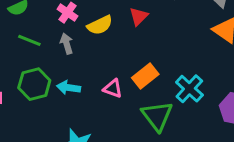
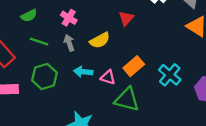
yellow semicircle: (100, 25) -> (100, 40), moved
cyan arrow: (69, 88) -> (83, 72), moved
green triangle: (157, 116) -> (127, 99), moved, turned -36

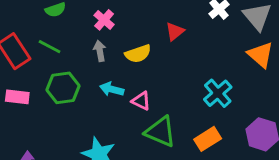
green line: (39, 41) -> (50, 47), moved
orange rectangle: (134, 66) -> (208, 139), moved
cyan cross: (170, 75) -> (218, 93), moved

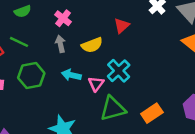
cyan cross: (218, 93) -> (119, 71), moved
pink triangle: (141, 101) -> (96, 84), turned 42
green triangle: (160, 132) -> (113, 109), turned -36

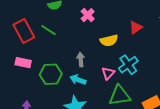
gray arrow: (60, 44) -> (81, 59), moved
green hexagon: (31, 75) -> (51, 74), moved
cyan arrow: (71, 75) -> (78, 80), moved

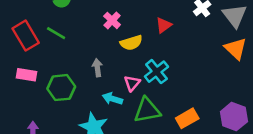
pink cross: (88, 15) -> (112, 20), moved
cyan arrow: (78, 80) -> (112, 99), moved

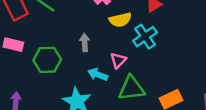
cyan cross: (156, 72) -> (145, 37), moved

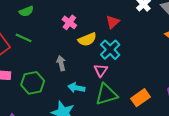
pink triangle: (118, 60) -> (101, 70), moved

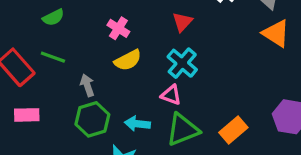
yellow semicircle: (87, 39) -> (128, 60), moved
gray arrow: (61, 63) -> (87, 85), moved
pink triangle: (101, 70) -> (171, 95), turned -40
green hexagon: (33, 83) -> (92, 119), moved

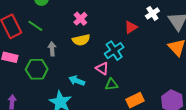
red triangle: (182, 22) -> (131, 27), moved
green hexagon: (92, 119) -> (37, 69), moved
green triangle: (183, 130) -> (112, 84), moved, size x0.6

